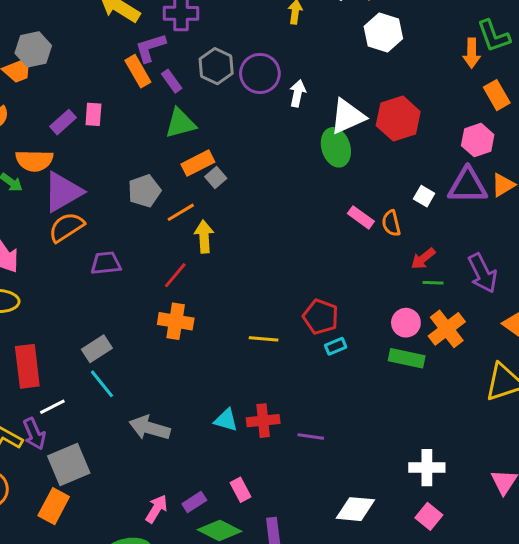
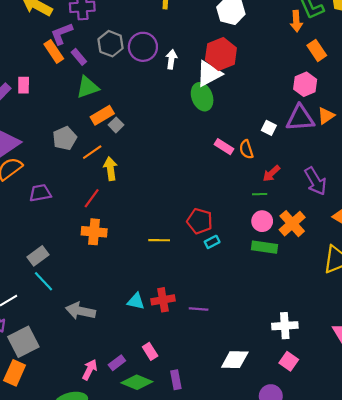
red hexagon: (398, 119) -> (221, 54), moved
green line: (433, 283) -> (260, 194), moved

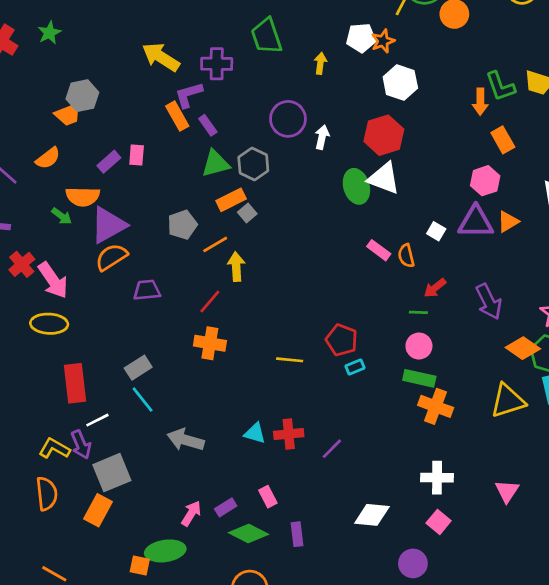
gray hexagon: (111, 44) -> (253, 164), moved
white triangle: (209, 74) -> (384, 178), moved, turned 44
orange cross: (292, 224) -> (436, 406), moved, turned -32
purple line: (199, 309) -> (332, 449), turned -54

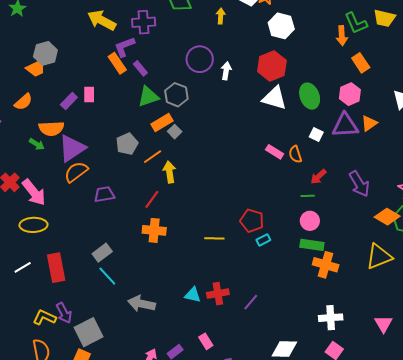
green ellipse: (356, 186) -> (310, 96), moved
white line: (97, 420) -> (23, 267), moved

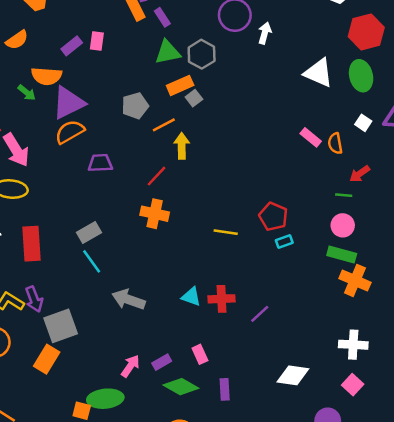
red hexagon: (272, 66) -> (366, 32), moved

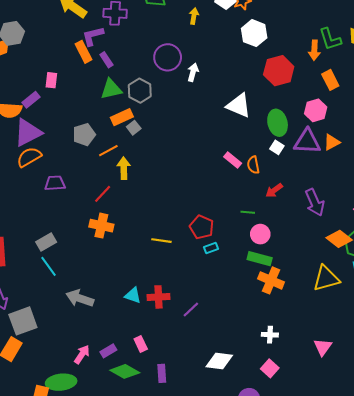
purple rectangle: (72, 46) -> (31, 100), moved
green ellipse: (361, 76) -> (278, 123), moved
green line: (344, 195) -> (248, 212), moved
white cross: (353, 345) -> (270, 335), size x0.7

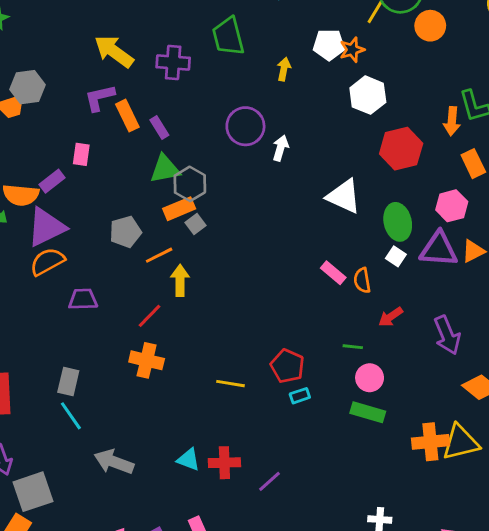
purple L-shape: (93, 36) -> (100, 98), moved
gray hexagon: (140, 91) -> (190, 184), moved
gray rectangle: (46, 242) -> (68, 381), turned -48
orange cross: (271, 280) -> (430, 442), moved, turned -30

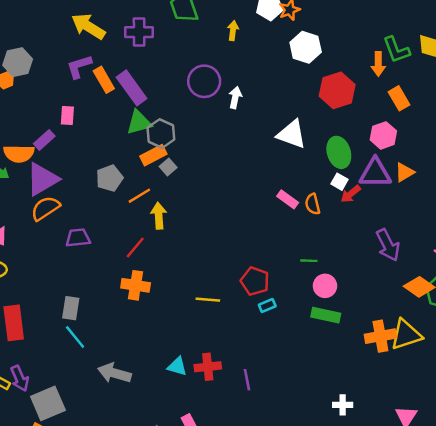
purple rectangle: (159, 127) -> (132, 88), size x1.8
red arrow: (391, 317) -> (351, 194), moved
purple line: (269, 481) -> (247, 380), turned -55

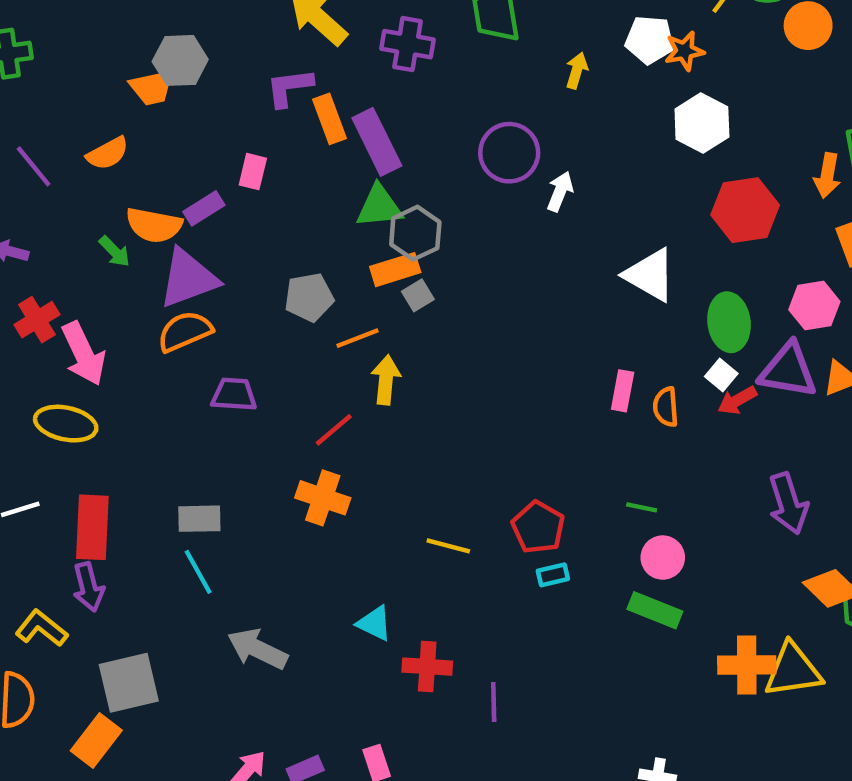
pink rectangle: (288, 199) -> (623, 391), turned 55
gray rectangle: (71, 308) -> (199, 519), turned 70
cyan triangle: (177, 366) -> (375, 623), moved
purple arrow: (20, 378) -> (88, 587), moved

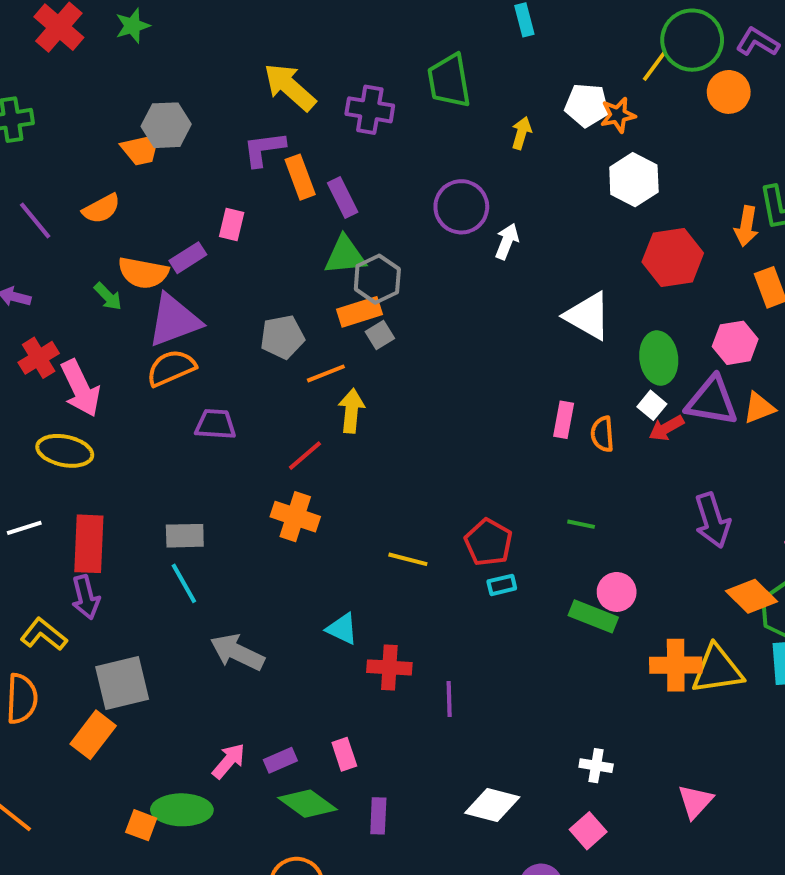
purple rectangle: (377, 142) -> (343, 198), size x0.7
pink circle: (663, 558) -> (617, 592), moved

